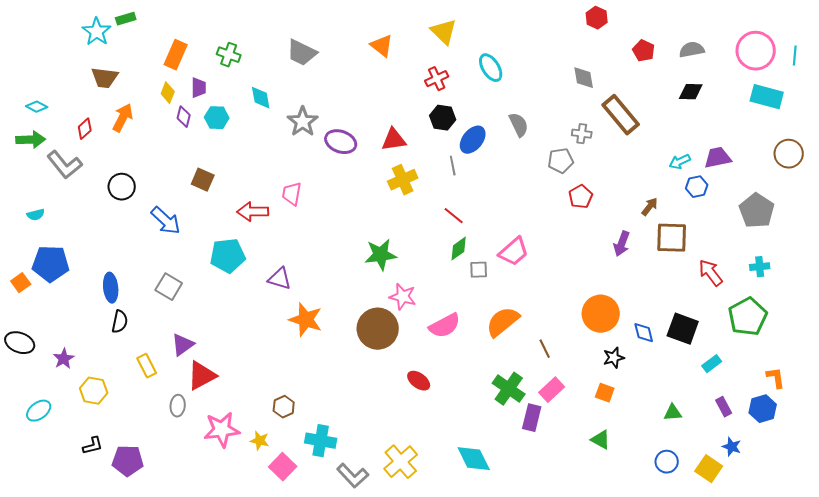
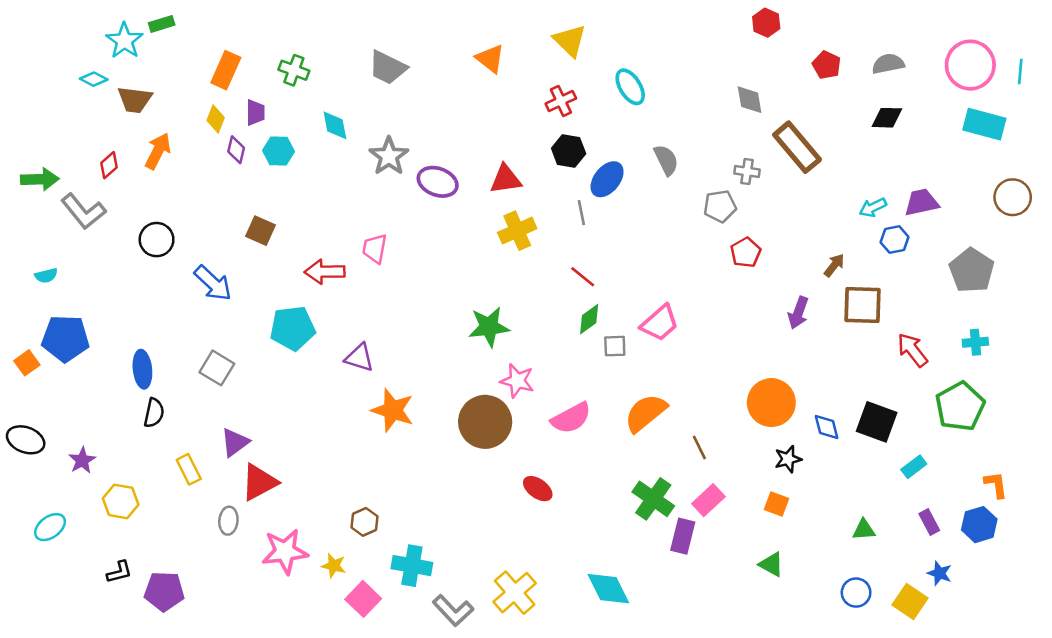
cyan diamond: (37, 107) -> (94, 79), moved

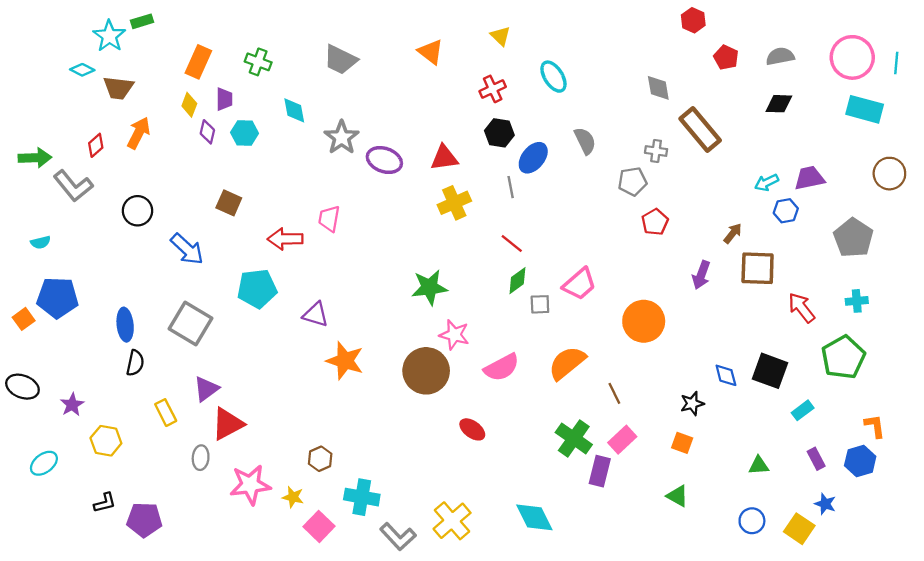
red hexagon: (766, 23) -> (693, 20), moved
yellow triangle: (570, 41) -> (501, 36), size x0.7
gray square: (217, 368) -> (190, 323), size x1.4
orange circle: (771, 403) -> (644, 321), moved

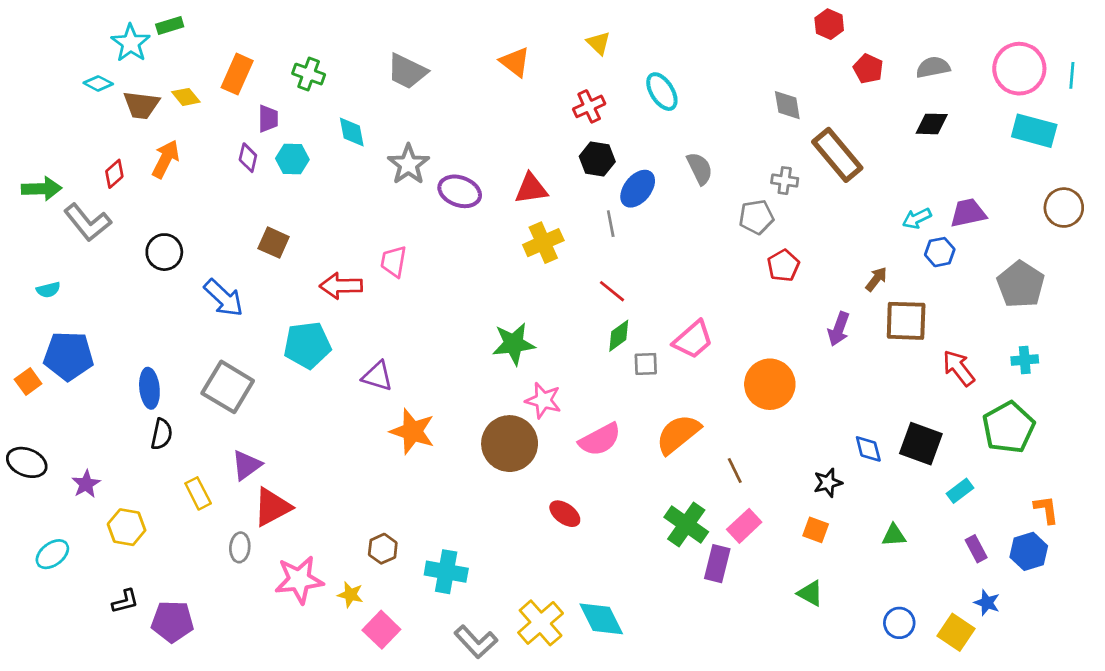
yellow diamond: (189, 105) -> (186, 97), moved, turned -60
green triangle: (759, 466) -> (894, 535), moved
cyan cross: (362, 497) -> (446, 572), moved
cyan diamond: (534, 517) -> (601, 619), moved

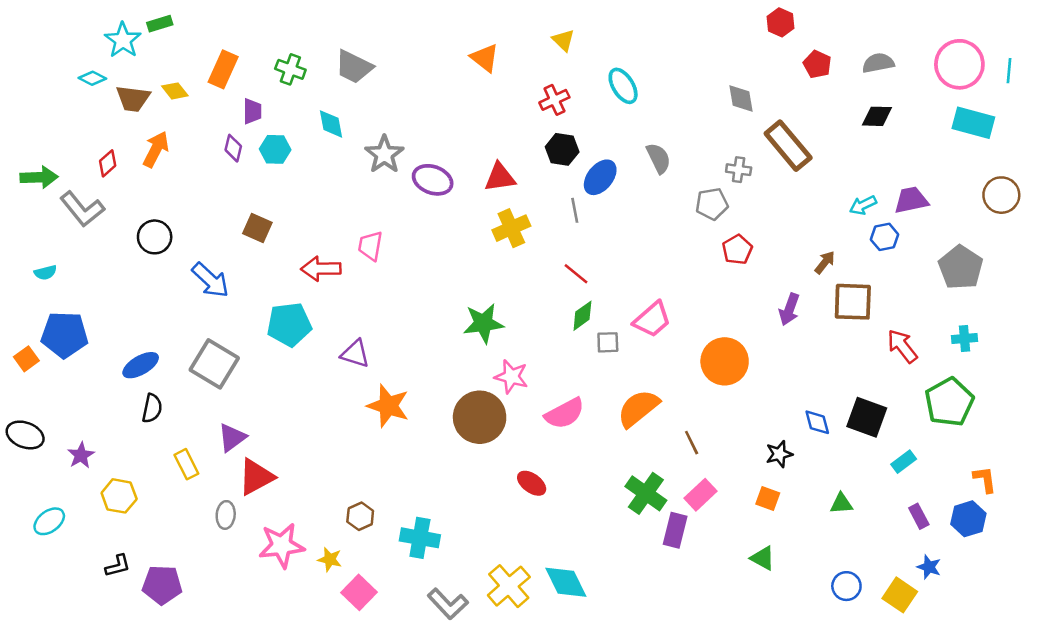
gray trapezoid: (407, 71) -> (354, 67), moved
blue ellipse: (149, 388) -> (141, 365), turned 66

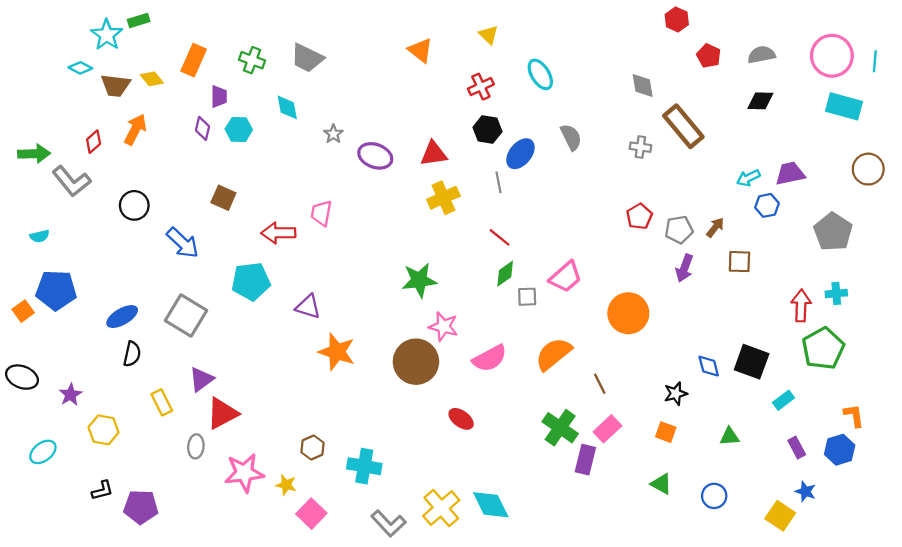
gray star: (384, 154) -> (333, 134), size x0.6
gray pentagon: (712, 204) -> (679, 230), moved
brown square: (853, 302) -> (739, 262), size x0.7
red arrow: (902, 346) -> (801, 306), moved, turned 40
blue circle: (846, 586) -> (714, 496), moved

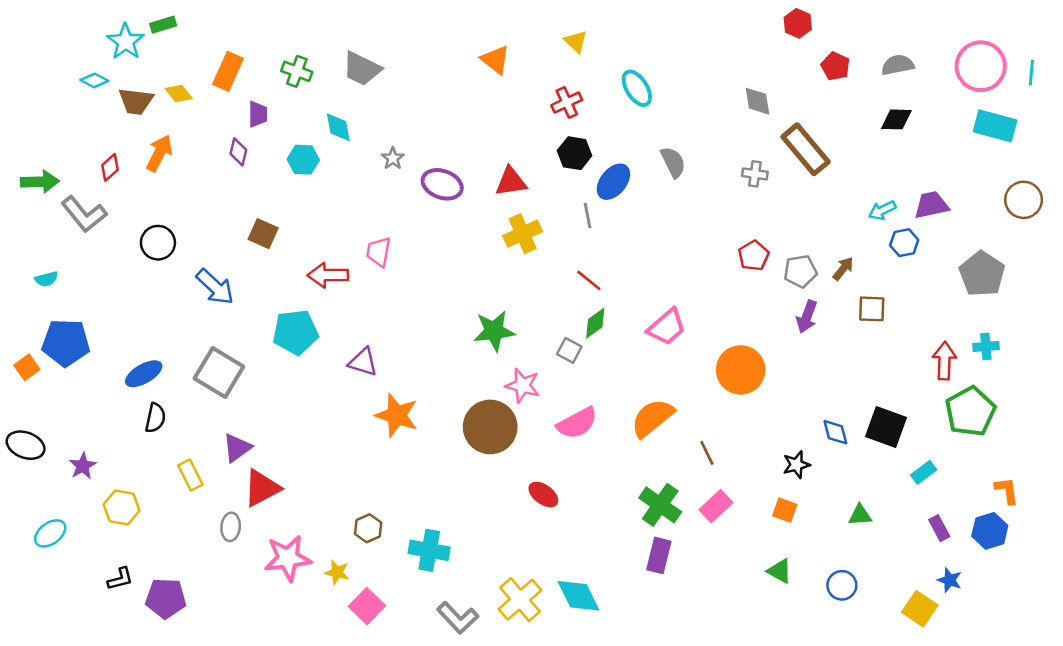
cyan hexagon: (239, 129) -> (303, 160), moved
gray square: (527, 297) -> (569, 350), moved, turned 30
purple rectangle: (585, 460) -> (659, 555), moved

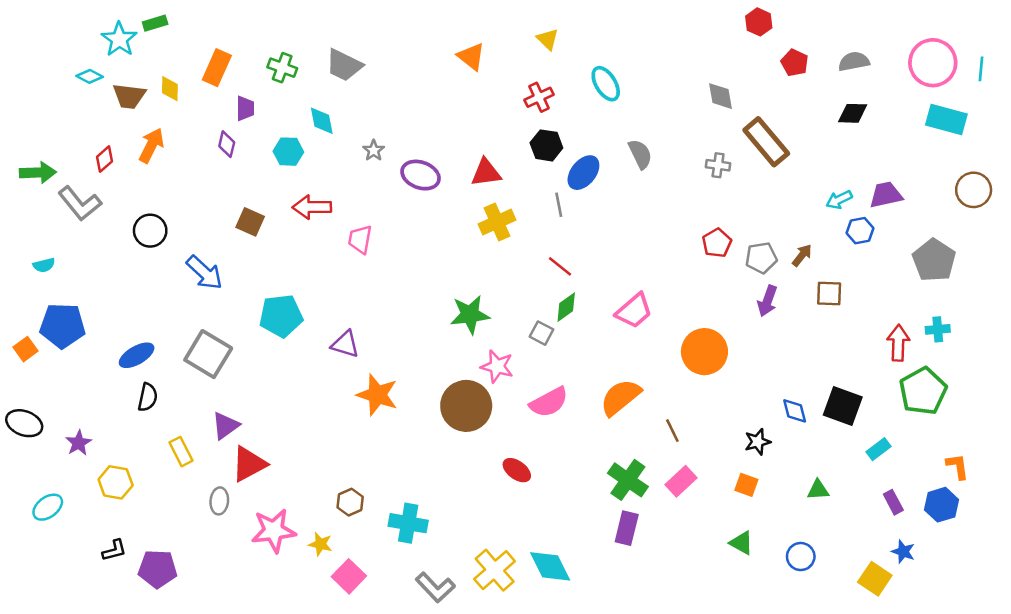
yellow diamond: (179, 93) -> (170, 89), turned 40
red arrow: (328, 275) -> (312, 207), moved

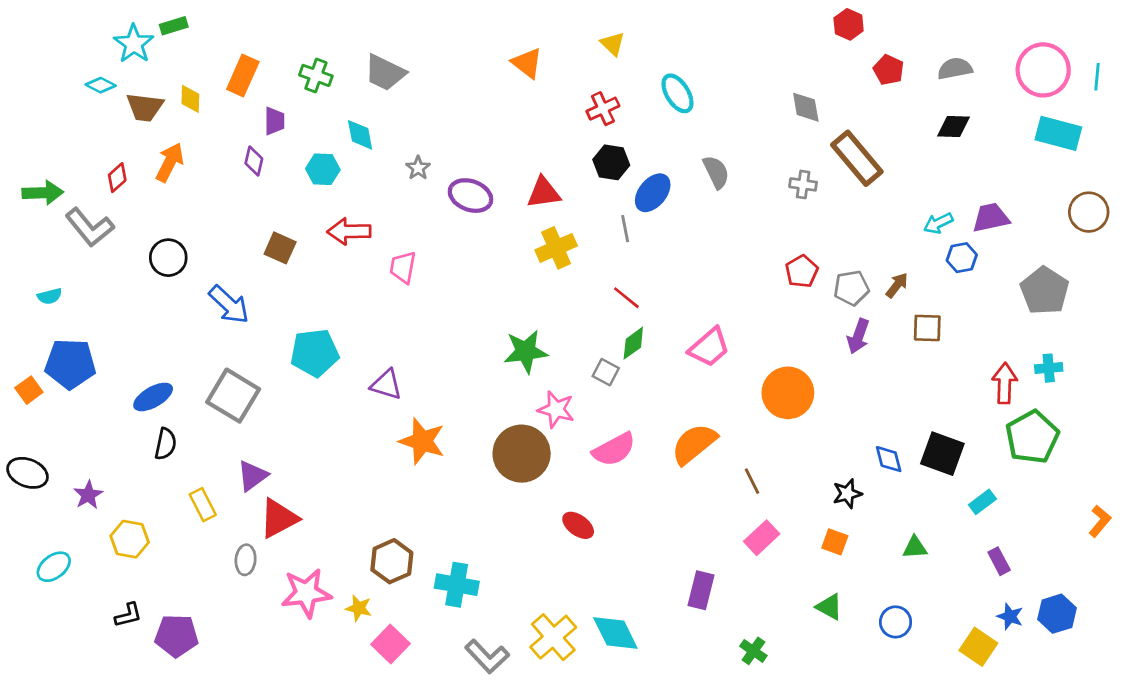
orange L-shape: (958, 466) -> (1100, 521), moved, turned 48
green cross: (628, 480) -> (753, 651), moved, size x0.6
brown hexagon: (350, 502) -> (392, 561), size x1.4
blue hexagon: (941, 505) -> (1057, 614), moved

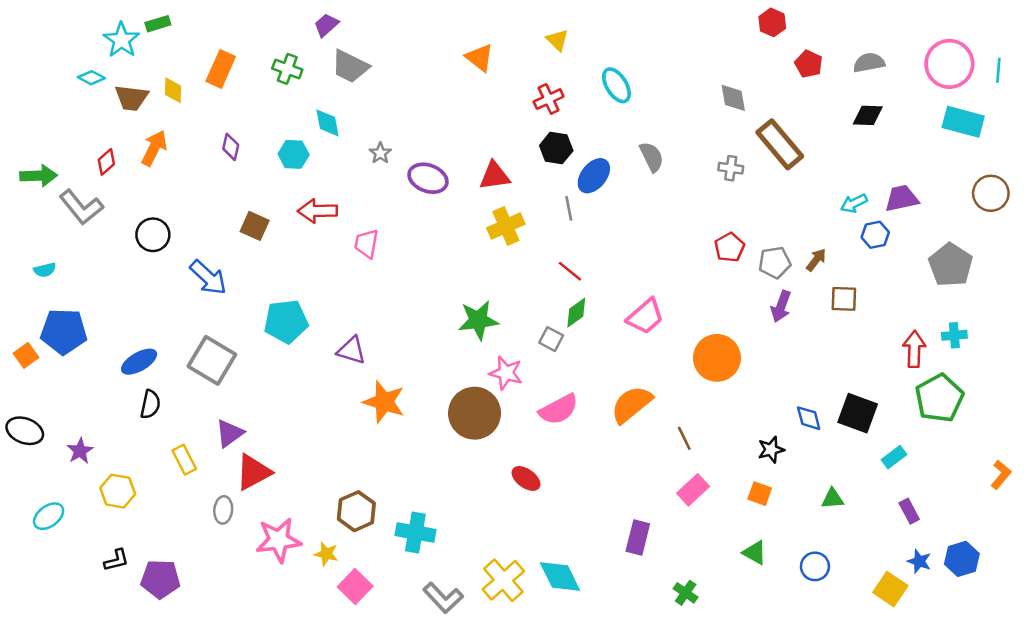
purple trapezoid: (275, 121) -> (326, 25), moved, turned -132

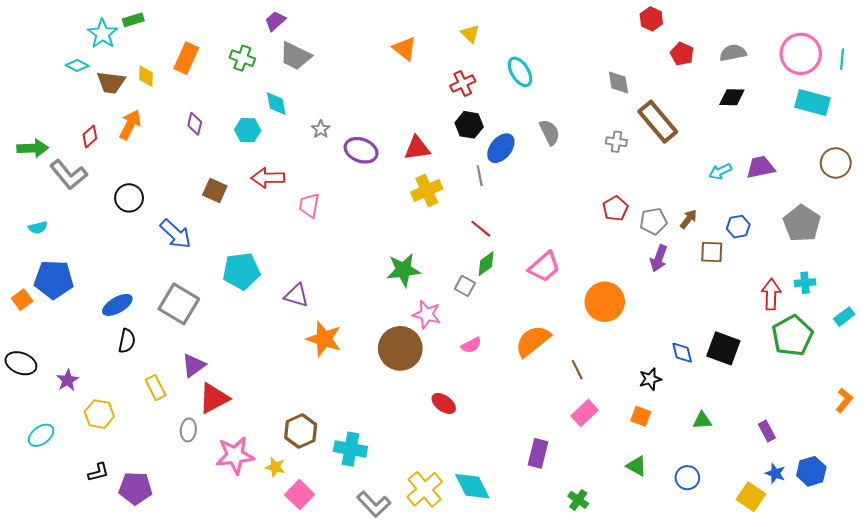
blue hexagon: (875, 235) -> (738, 227), moved
pink semicircle: (559, 409) -> (471, 345), size x0.6
cyan rectangle: (894, 457) -> (844, 317), moved

